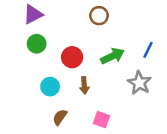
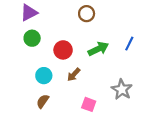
gray star: (139, 83) -> (122, 89), moved
brown arrow: (84, 85) -> (74, 75), turned 48
brown semicircle: (60, 117) -> (43, 101), moved

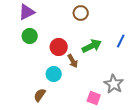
brown arrow: (74, 75) -> (73, 61), moved, turned -72
cyan circle: (44, 76) -> (54, 74), moved
pink square: (89, 104) -> (94, 98), moved

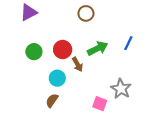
green circle: (30, 36) -> (34, 52), moved
brown semicircle: (40, 95) -> (52, 100), moved

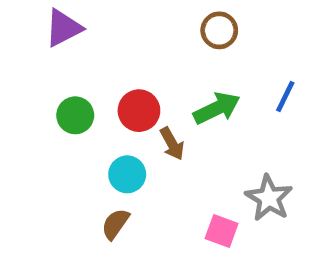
brown circle: (86, 13) -> (219, 30), moved

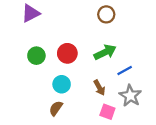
blue line: (285, 96) -> (125, 71), moved, turned 35
brown arrow: (172, 144) -> (99, 88), moved

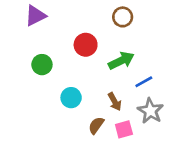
red circle: (67, 53) -> (86, 45), moved
brown semicircle: (56, 108) -> (96, 125), moved
pink square: (107, 112) -> (124, 129), turned -35

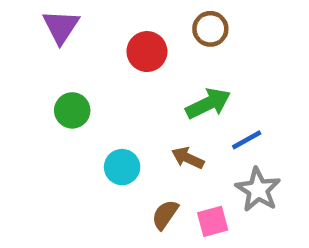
purple triangle: (35, 16) -> (61, 27), turned -30
red circle: (86, 45) -> (147, 52), moved
brown arrow: (115, 102) -> (188, 158), moved, turned 144

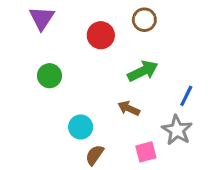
blue line: (247, 140) -> (186, 96), moved, turned -35
cyan circle: (122, 167) -> (81, 127), moved
brown semicircle: (165, 215) -> (95, 155), moved

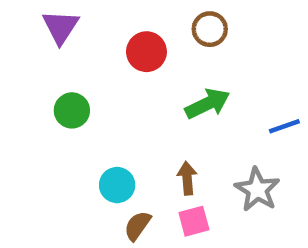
blue line: (186, 96) -> (284, 126), moved, turned 45
brown arrow: (129, 108) -> (187, 178), moved, turned 60
pink square: (146, 152) -> (194, 221), moved

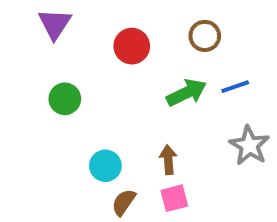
brown circle: (210, 29) -> (205, 36), moved
blue line: (284, 126) -> (235, 87), moved
gray star: (257, 190) -> (249, 145), moved

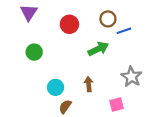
blue line: (235, 87) -> (124, 31), moved
pink square: (174, 198) -> (116, 104), moved

